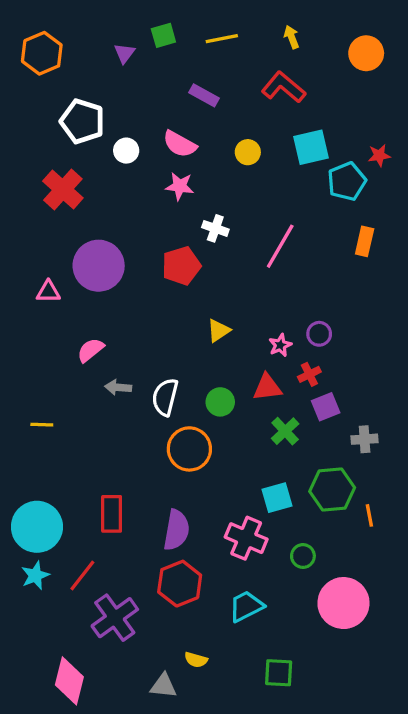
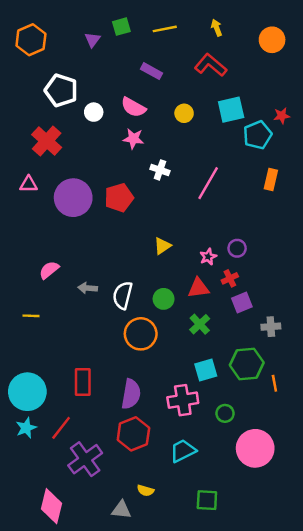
red pentagon: (181, 266) -> (119, 198), moved
pink triangle: (48, 292) -> (29, 184), moved
pink semicircle: (90, 350) -> (49, 270), moved
green cross: (285, 431) -> (200, 324), moved
pink cross: (246, 538) -> (183, 400), turned -32

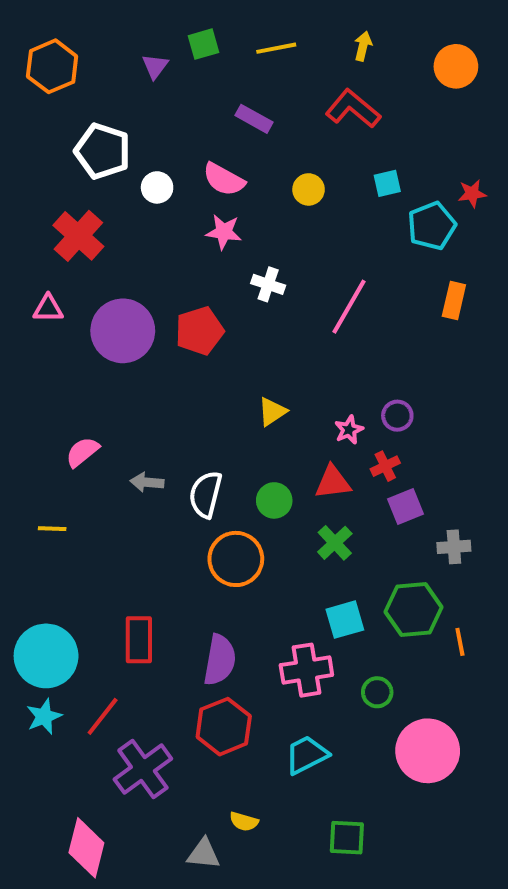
yellow arrow: (217, 28) -> (363, 46), turned 35
cyan square: (231, 110) -> (387, 183), size x0.6

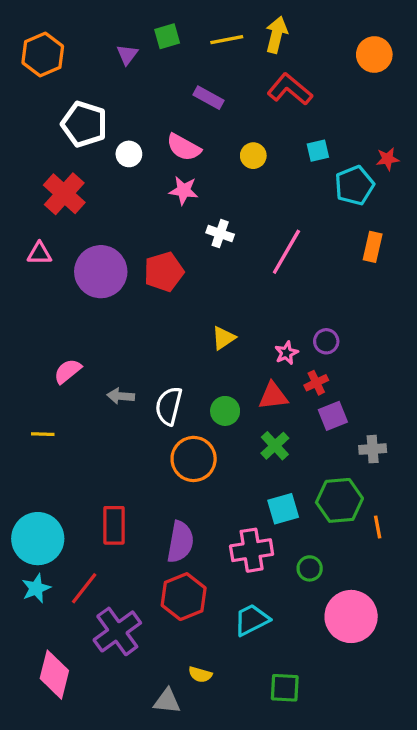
yellow arrow: (363, 46) -> (276, 35), moved, size x1.5
pink diamond: (86, 848) -> (54, 675), moved

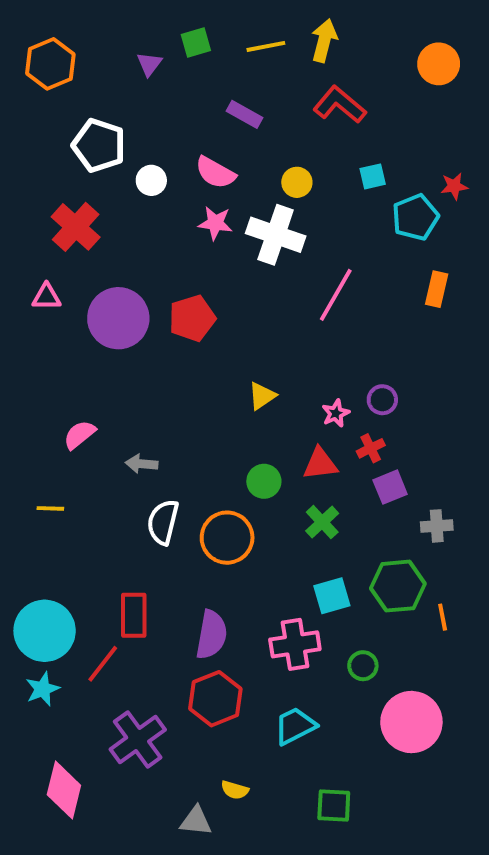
white cross: (220, 234) -> (276, 235), moved, size x1.8
white semicircle: (169, 406) -> (163, 522), moved
red line: (84, 588) -> (103, 664), moved

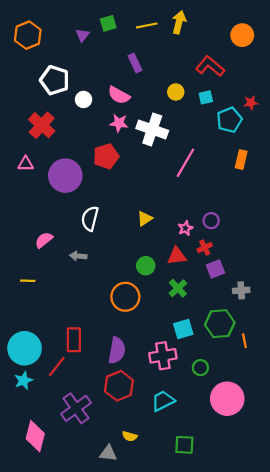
red L-shape: (340, 105) -> (210, 66), moved
purple rectangle: (244, 114) -> (135, 63), turned 36
yellow circle: (297, 182) -> (176, 92), moved
red pentagon: (192, 318) -> (106, 156), moved
white semicircle: (163, 522) -> (90, 219), moved

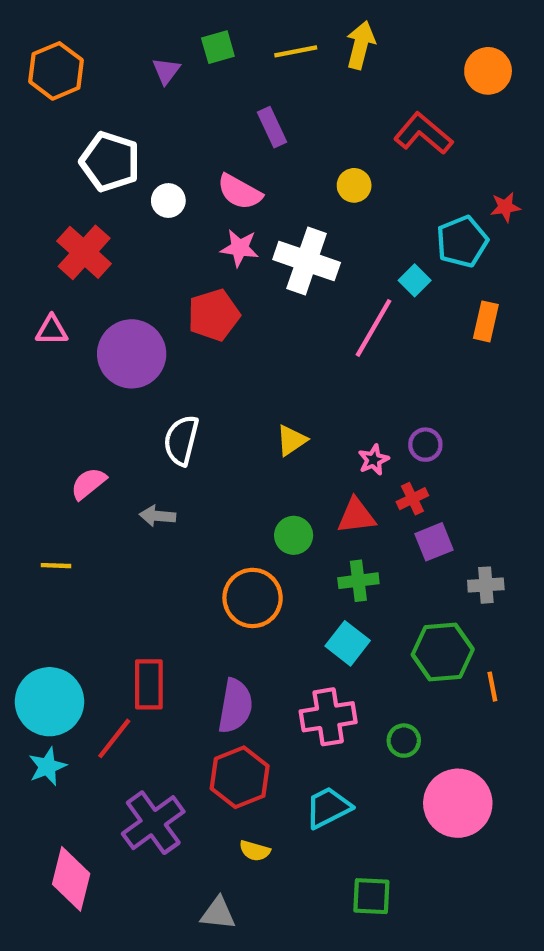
cyan square: (206, 97) -> (415, 280), moved, turned -32
green cross: (178, 288) -> (358, 581), turned 36
cyan square: (183, 329) -> (348, 643), moved, turned -36
yellow semicircle: (130, 436) -> (255, 851), moved

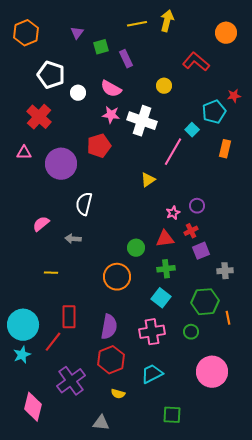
green square: (218, 47) -> (101, 47), moved
yellow triangle: (291, 440) -> (148, 180), moved
yellow line: (56, 566) -> (51, 273), moved
green circle: (404, 741) -> (191, 332), moved

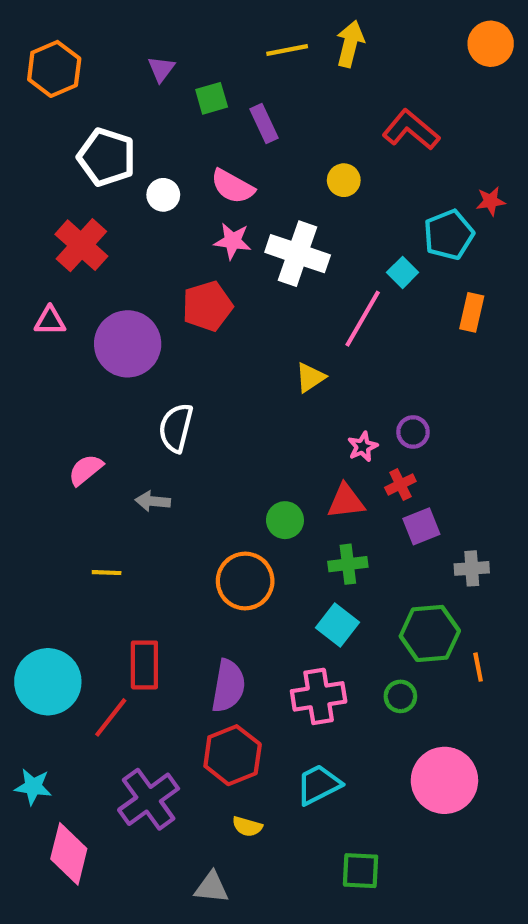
orange circle: (226, 33) -> (491, 44), moved
cyan star: (22, 355) -> (33, 787), moved, turned 30

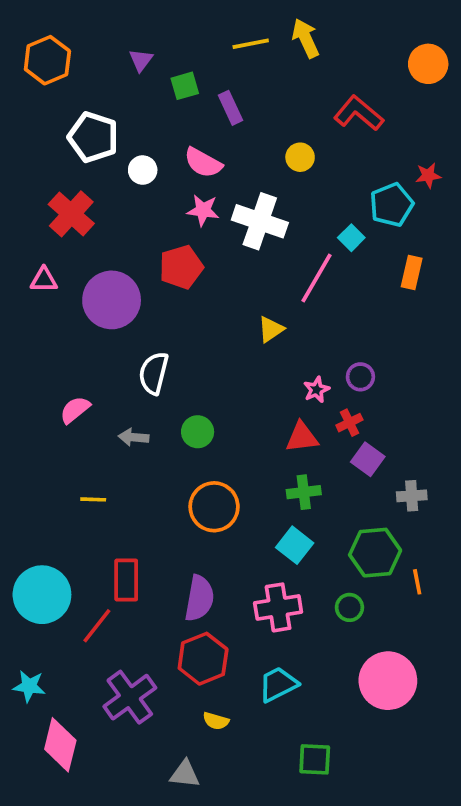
yellow arrow: (350, 44) -> (306, 38), turned -39
orange circle: (491, 44) -> (428, 64), moved
green circle: (285, 520) -> (198, 432), moved
purple square: (421, 526) -> (368, 459), turned -32

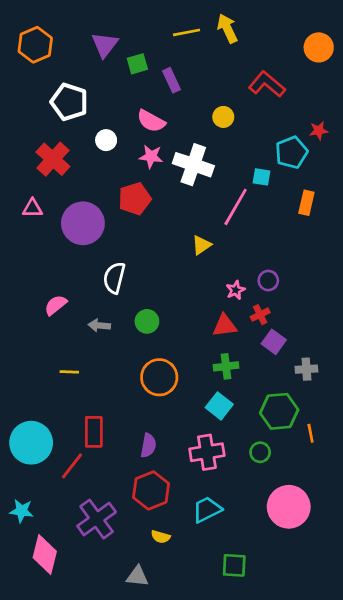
purple triangle: (141, 60) -> (105, 45), size x1.5
white circle: (143, 170) -> (106, 140), moved
cyan square: (351, 238) -> (261, 177), turned -36
purple semicircle: (199, 598) -> (148, 445), size x0.7

